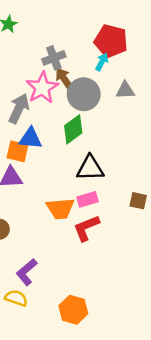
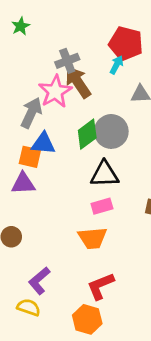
brown arrow: (64, 79) -> (78, 82), size x1.4
gray circle: (84, 94) -> (111, 131), moved
orange trapezoid: (60, 208) -> (93, 238), moved
red L-shape: (86, 228) -> (101, 286), moved

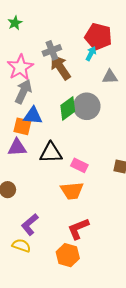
pink star: (55, 92) -> (20, 67), moved
black triangle: (105, 174) -> (51, 153), moved
pink rectangle: (102, 206) -> (79, 165), turned 42

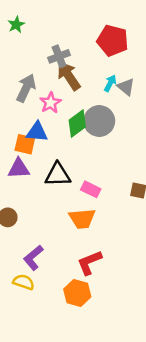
cyan arrow: (91, 54) -> (110, 83), moved
pink star: (20, 67) -> (50, 103), moved, size x0.7
gray triangle: (110, 77) -> (126, 87), turned 42
gray arrow: (23, 92) -> (26, 88), moved

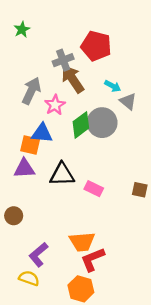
red pentagon: (113, 40) -> (96, 46), moved
cyan arrow: (110, 83) -> (113, 86), turned 91
gray triangle: (126, 87) -> (128, 101), moved
orange trapezoid: (82, 219) -> (82, 242), moved

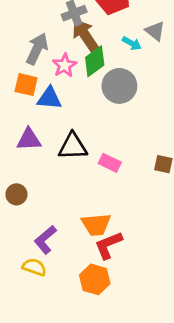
gray triangle: (128, 101) -> (155, 31), moved
green diamond: (81, 125) -> (95, 61), moved
orange square: (30, 145) -> (26, 85), moved

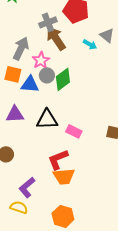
green diamond: (95, 61) -> (63, 79), moved
gray circle: (119, 86) -> (47, 75), moved, size x0.6
red L-shape: (108, 245) -> (58, 159), moved

